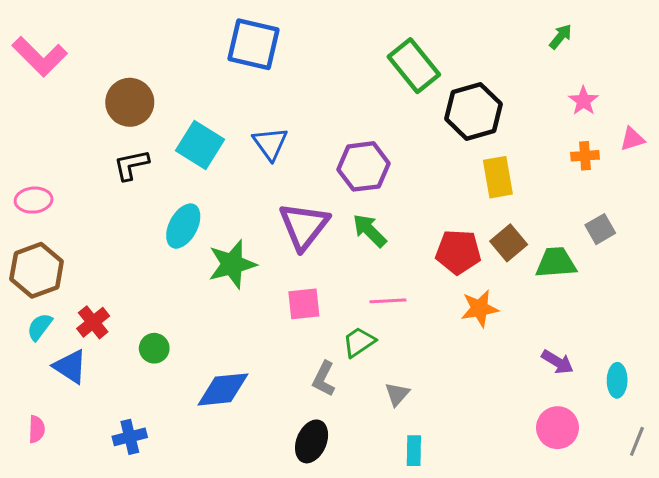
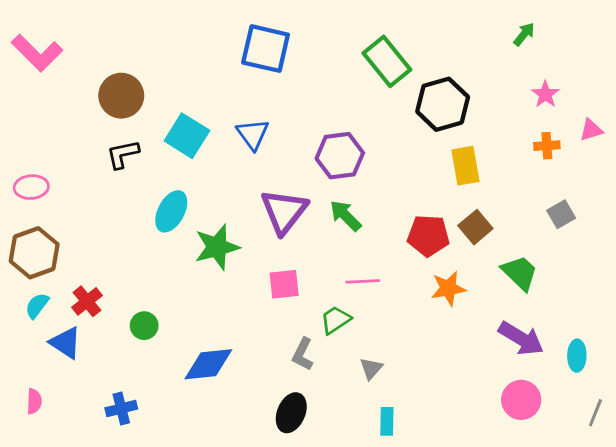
blue square: (254, 44) -> (266, 49), moved
green trapezoid: (556, 263) -> (520, 273), moved, turned 48
purple arrow: (557, 362) -> (521, 338), size x1.5

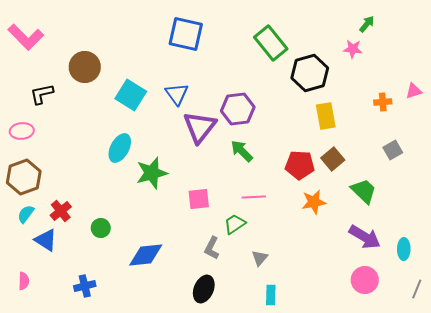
pink star: (545, 94) -> (353, 49), moved, turned -30
black L-shape: (123, 154) -> (42, 94), moved
purple triangle: (284, 211) -> (200, 127), moved

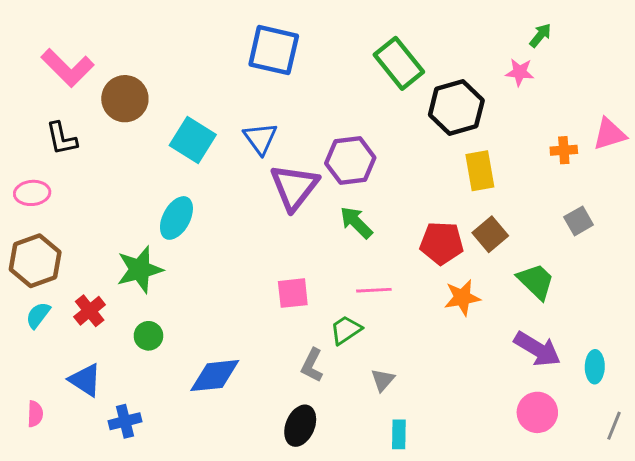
pink L-shape: (26, 37) -> (67, 68), moved
pink triangle: (414, 91) -> (610, 134), size x1.4
black L-shape: (42, 94) -> (62, 138), turned -90
green star: (152, 173) -> (140, 270), moved
blue triangle: (46, 240) -> (85, 380), moved

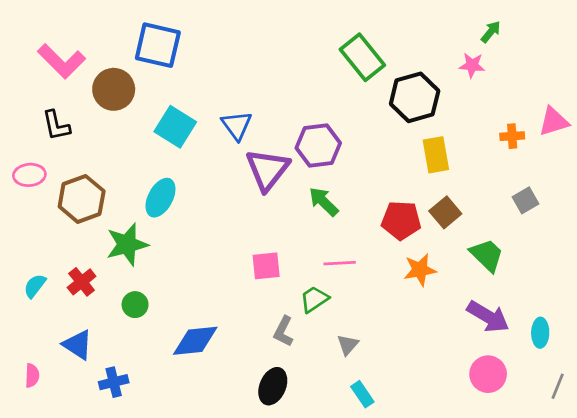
blue square: (274, 50) -> (158, 45), moved
brown hexagon: (35, 261) -> (82, 199), moved
cyan rectangle: (399, 434) -> (362, 394), turned -35

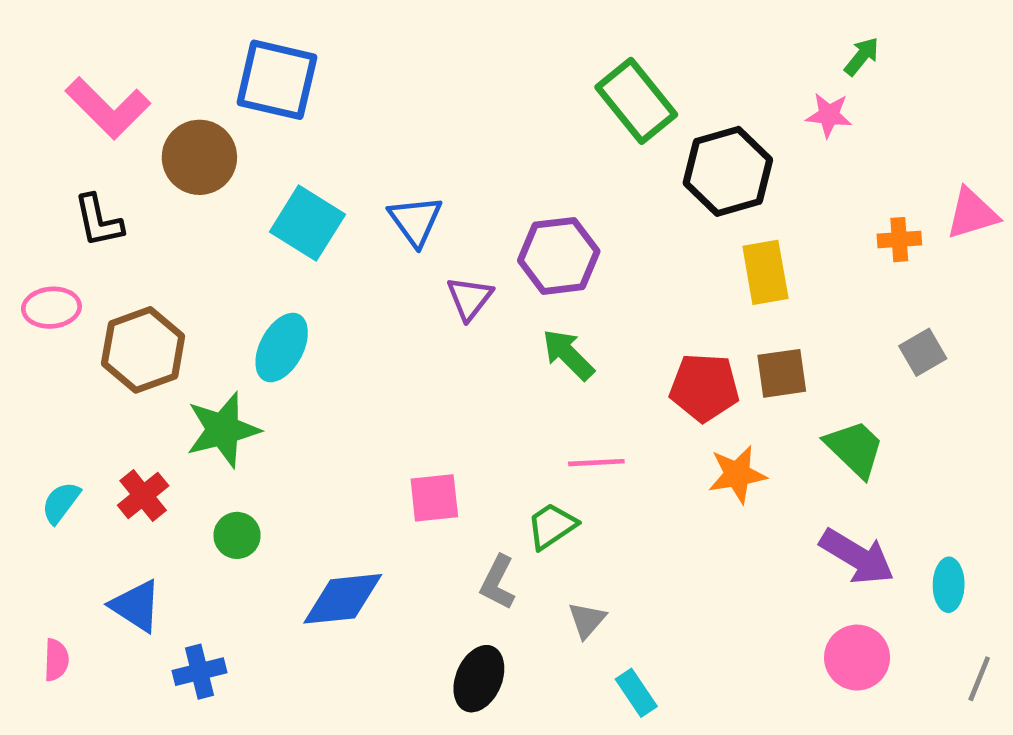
purple triangle: (267, 170) -> (470, 298), size x0.6
brown square: (445, 212) -> (782, 373), turned 32
pink square: (266, 266) -> (434, 498), moved
gray triangle: (348, 345) -> (587, 620), moved

